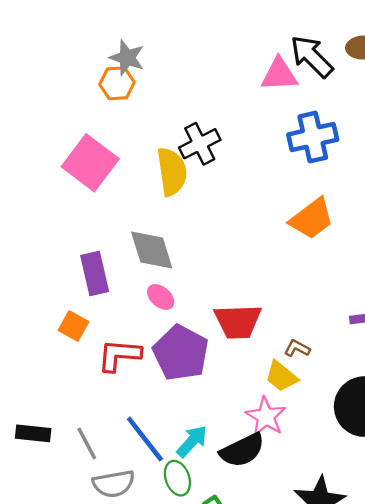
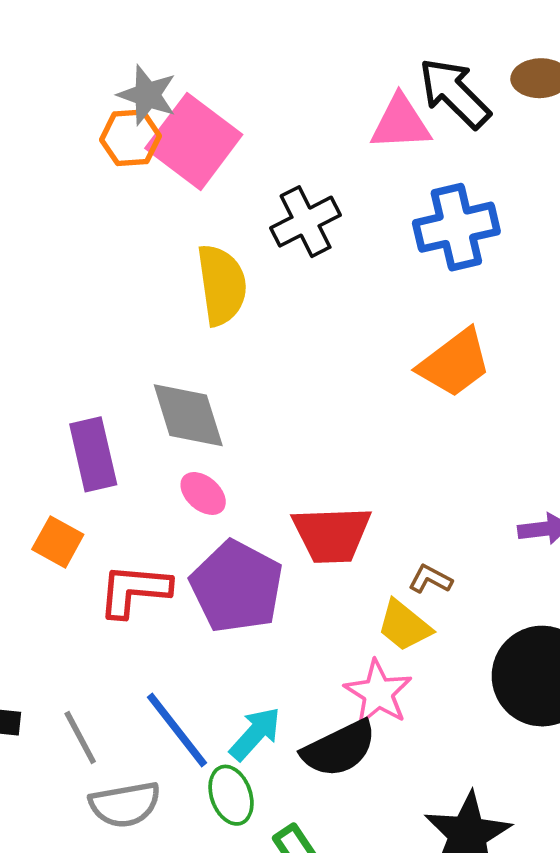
black cross: (200, 144) -> (306, 222), moved
pink square: (90, 163) -> (194, 141), moved

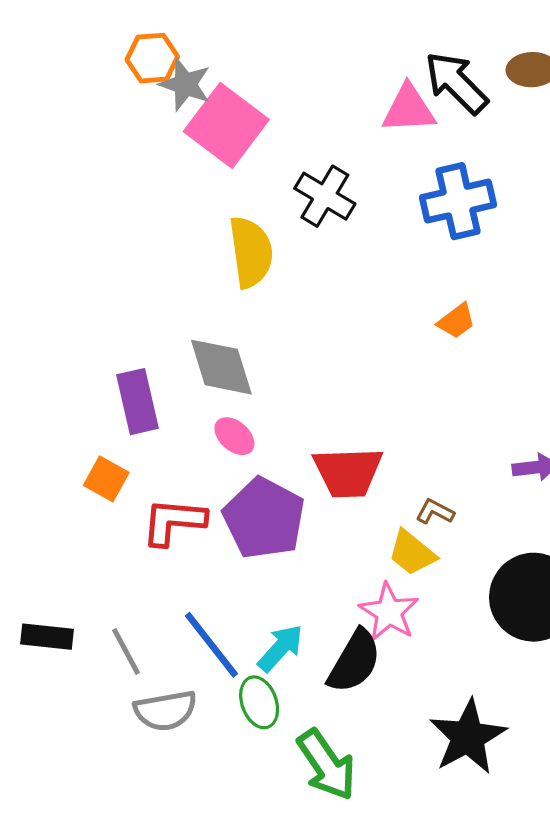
orange hexagon: (130, 138) -> (152, 58), moved
black cross: (306, 222) -> (325, 196), turned -32
orange trapezoid: (455, 363) -> (456, 321), size x0.6
black semicircle: (339, 749) -> (354, 661), turned -34

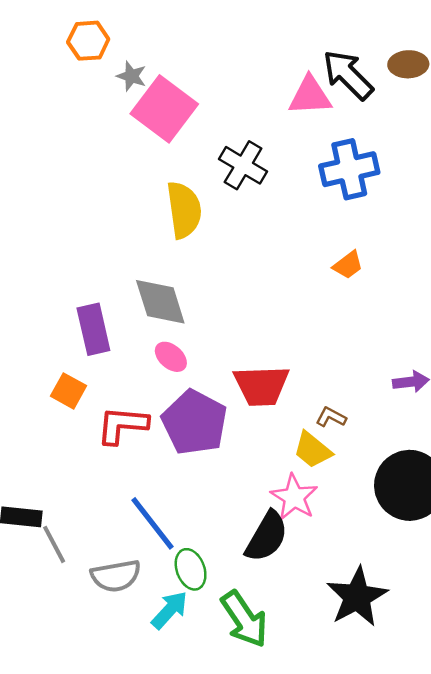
orange hexagon: (152, 58) -> (88, 41), moved
gray star: (185, 84) -> (132, 76), size x0.7
cyan arrow: (280, 648) -> (170, 610), moved
gray line: (126, 651) -> (54, 544), moved

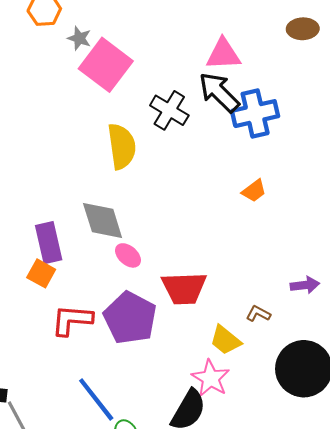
black arrow: (348, 75) -> (219, 92), moved
pink ellipse: (171, 357) -> (128, 255), moved
orange square: (69, 391) -> (41, 273), moved
brown L-shape: (331, 417) -> (258, 314), moved

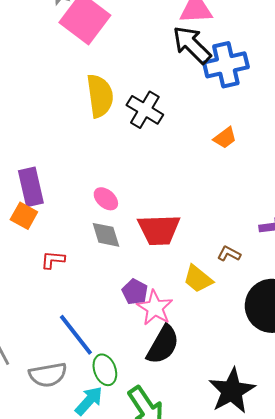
black cross: (169, 110) -> (145, 110), moved
gray diamond: (103, 220) -> (106, 235), moved, size x0.7
purple pentagon: (130, 318) -> (135, 292), moved, size x0.5
red L-shape: (72, 320) -> (53, 260), size x0.6
pink star: (211, 378) -> (155, 308), moved

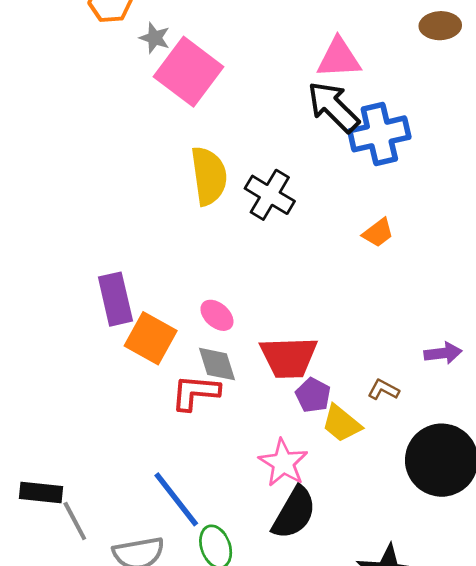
orange square: (24, 216) -> (151, 338), moved, size x1.4
red L-shape: (53, 260) -> (195, 392), moved, size x1.5
purple pentagon: (135, 292) -> (313, 395), moved

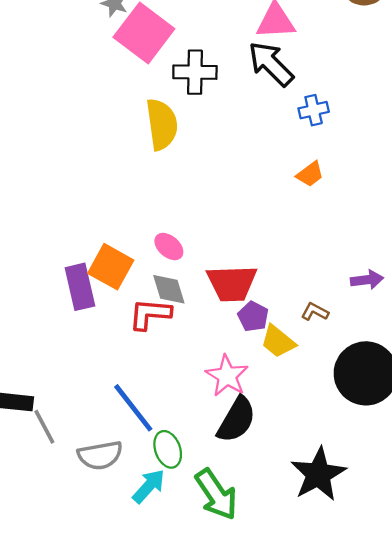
blue cross: (379, 134) -> (314, 110), moved, size x0.6
black cross: (270, 195) -> (195, 72), moved, turned -30
purple rectangle: (115, 299) -> (80, 287), moved

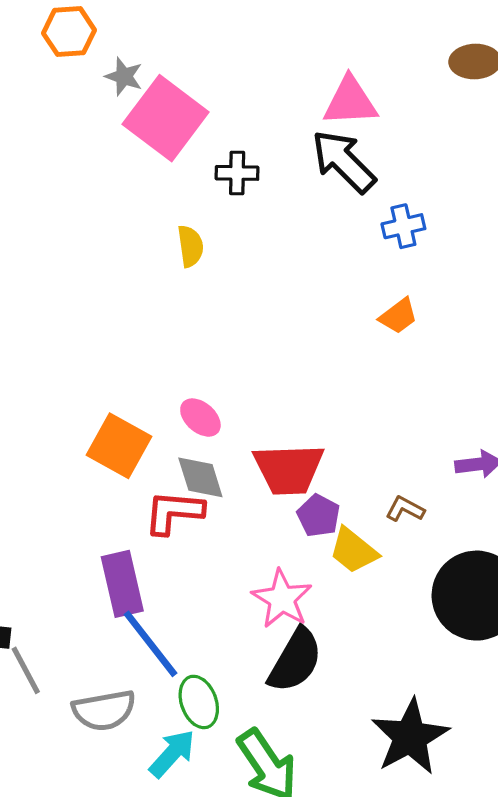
black cross: (195, 72) -> (237, 173), size x0.7
yellow semicircle: (162, 124) -> (190, 246), size x0.6
purple rectangle: (80, 287) -> (122, 584), moved

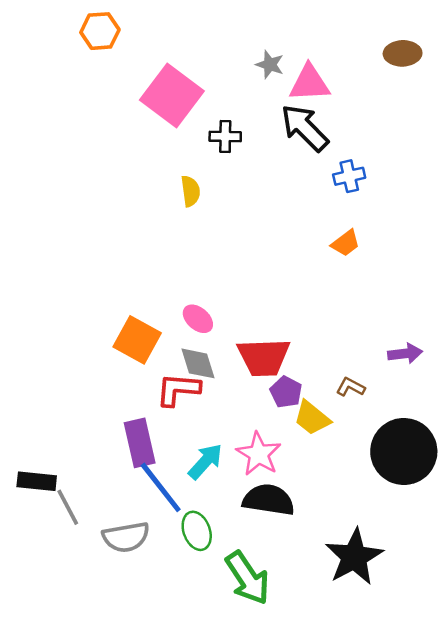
gray star: (124, 76) -> (270, 65), moved
black semicircle: (295, 660) -> (269, 500), turned -111
cyan arrow: (172, 754) -> (205, 461), moved

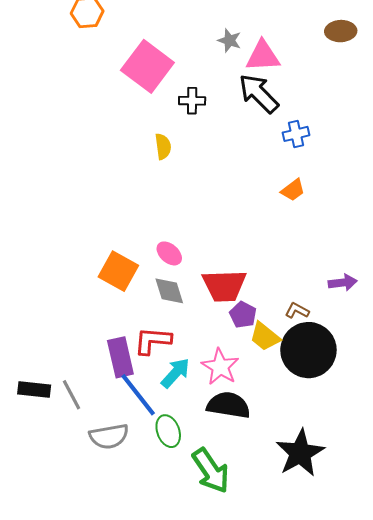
red L-shape: (178, 389) -> (153, 341), moved
black circle: (404, 451) -> (308, 350), moved
gray line: (68, 507) -> (72, 395), moved

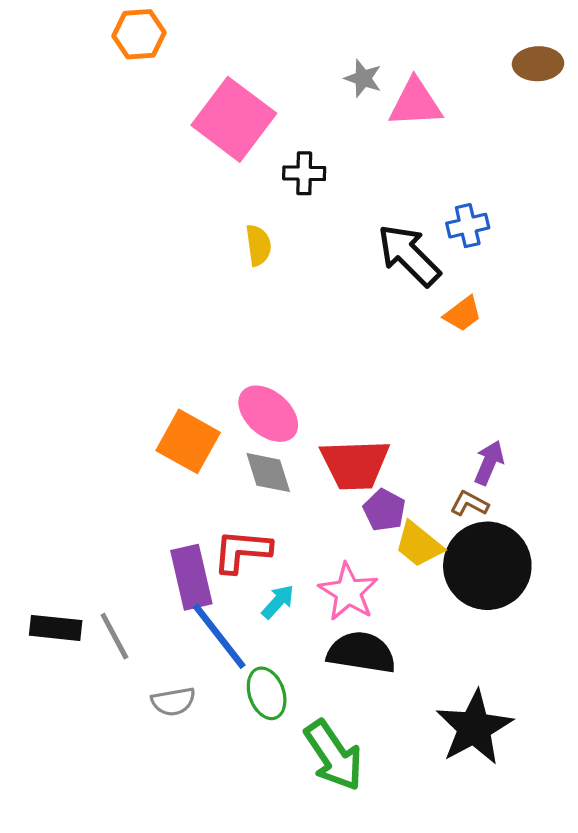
black arrow: (259, 93) -> (409, 255), moved
pink ellipse: (169, 253) -> (268, 414), size x1.5
purple arrow: (343, 283) -> (489, 463), moved, turned -60
cyan arrow: (175, 373) -> (278, 602), size x0.7
gray semicircle: (109, 436) -> (173, 702), size x0.7

